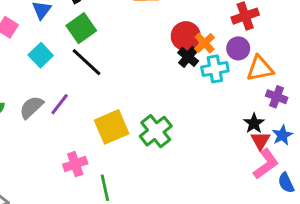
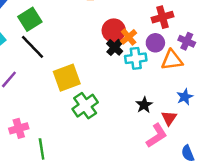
purple cross: (277, 97) -> (187, 41), moved
black star: (254, 123) -> (144, 105), moved
yellow square: (112, 127) -> (67, 78), moved
blue star: (282, 135) -> (185, 97), moved
pink L-shape: (266, 164) -> (157, 136), moved

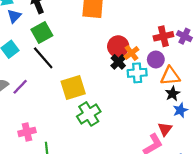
purple cross: (187, 41) -> (184, 36), moved
black star: (144, 105) -> (173, 94), moved

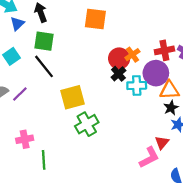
green square: (42, 32) -> (44, 41), turned 35
orange cross: (131, 53) -> (132, 55), moved
purple circle: (156, 59) -> (156, 73), size x1.5

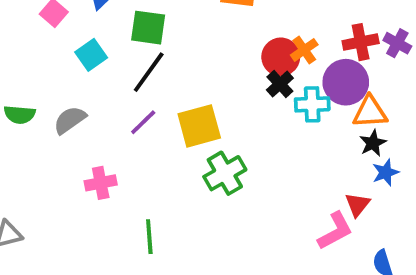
black line: (44, 66) -> (149, 72), turned 75
purple line: (20, 94) -> (143, 122), moved
pink cross: (25, 139) -> (101, 183), moved

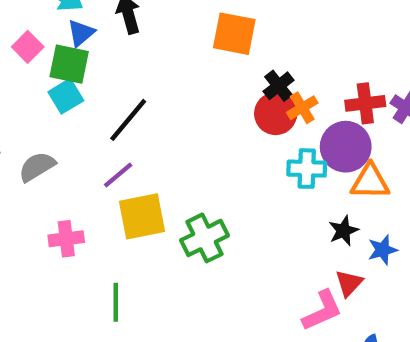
green square: (148, 28) -> (69, 64), moved
black cross: (280, 84) -> (279, 86), moved
yellow square: (199, 126) -> (142, 216), moved
black star: (373, 143) -> (343, 231), moved

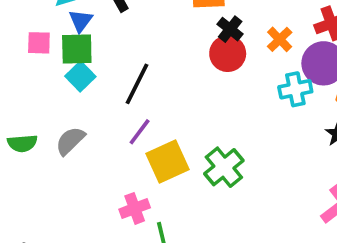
pink square: (28, 47) -> (39, 43), turned -30
black cross: (279, 86) -> (230, 29), moved
red circle: (276, 114) -> (228, 54), moved
pink cross: (66, 239) -> (135, 208), moved

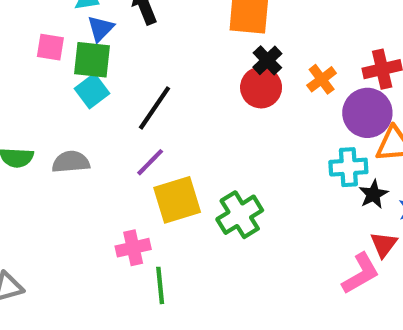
cyan cross: (295, 89) -> (348, 167), moved
gray semicircle: (70, 141) -> (71, 162), turned 32

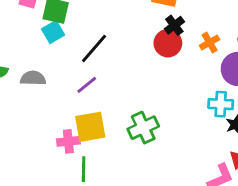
yellow square: (177, 200) -> (90, 127), moved

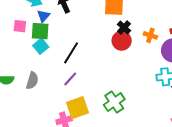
orange cross: (210, 43) -> (150, 35), turned -32
gray semicircle: (33, 78) -> (32, 81), turned 114

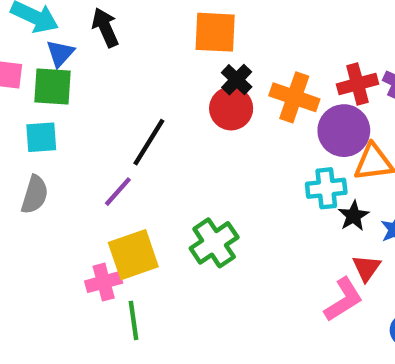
orange cross: (150, 35) -> (294, 97), size x1.5
cyan square: (41, 46) -> (41, 137), moved, turned 35
black line: (71, 53) -> (149, 142), moved

